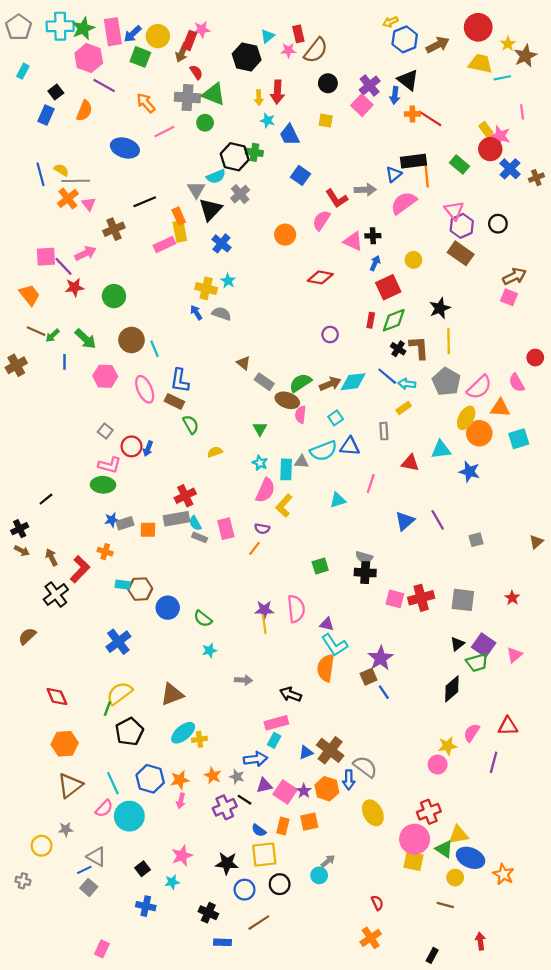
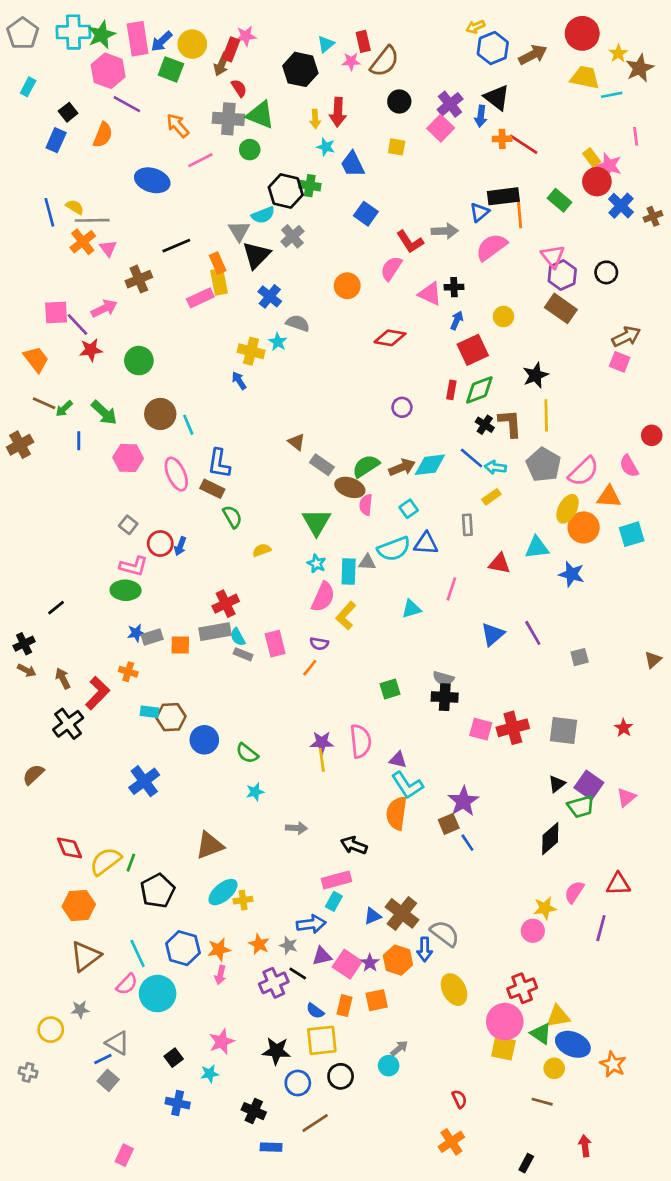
gray semicircle: (221, 314) -> (298, 323), moved
green triangle: (260, 429) -> (316, 522), size x1.6
yellow semicircle: (119, 693) -> (105, 861), moved

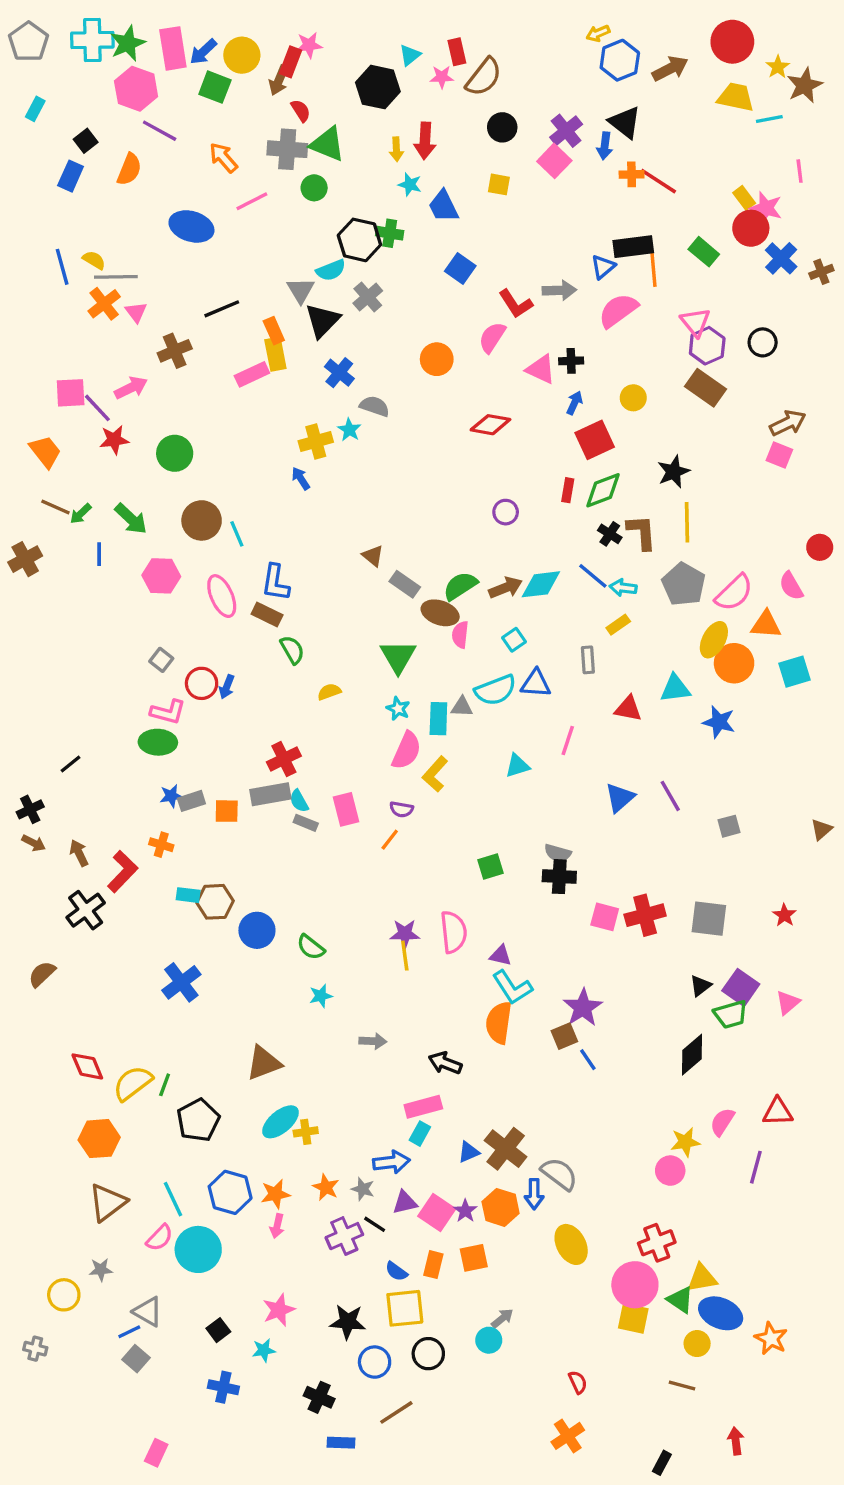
yellow cross: (251, 351) -> (316, 441), turned -30

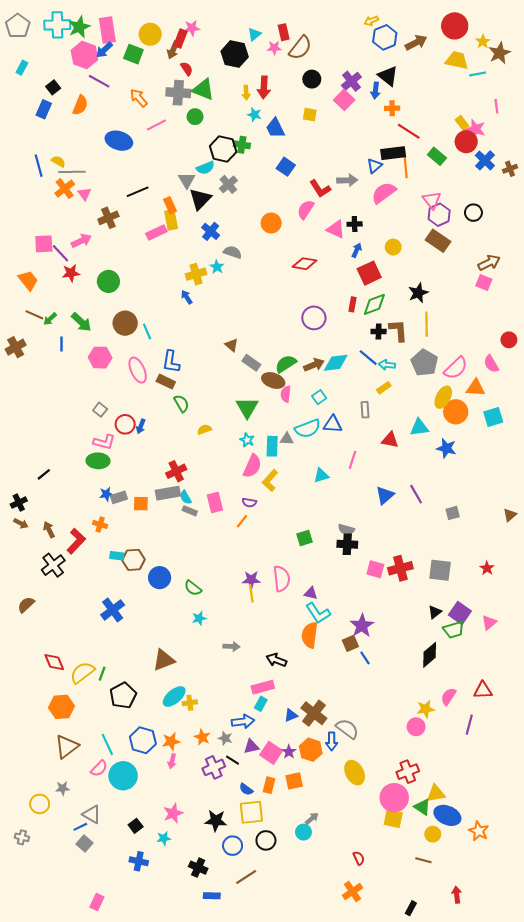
blue arrow: (203, 52) -> (104, 50), moved
red line: (658, 181) -> (409, 131), moved
purple circle: (506, 512) -> (314, 318), size x1.5
black cross: (610, 534) -> (379, 331), turned -32

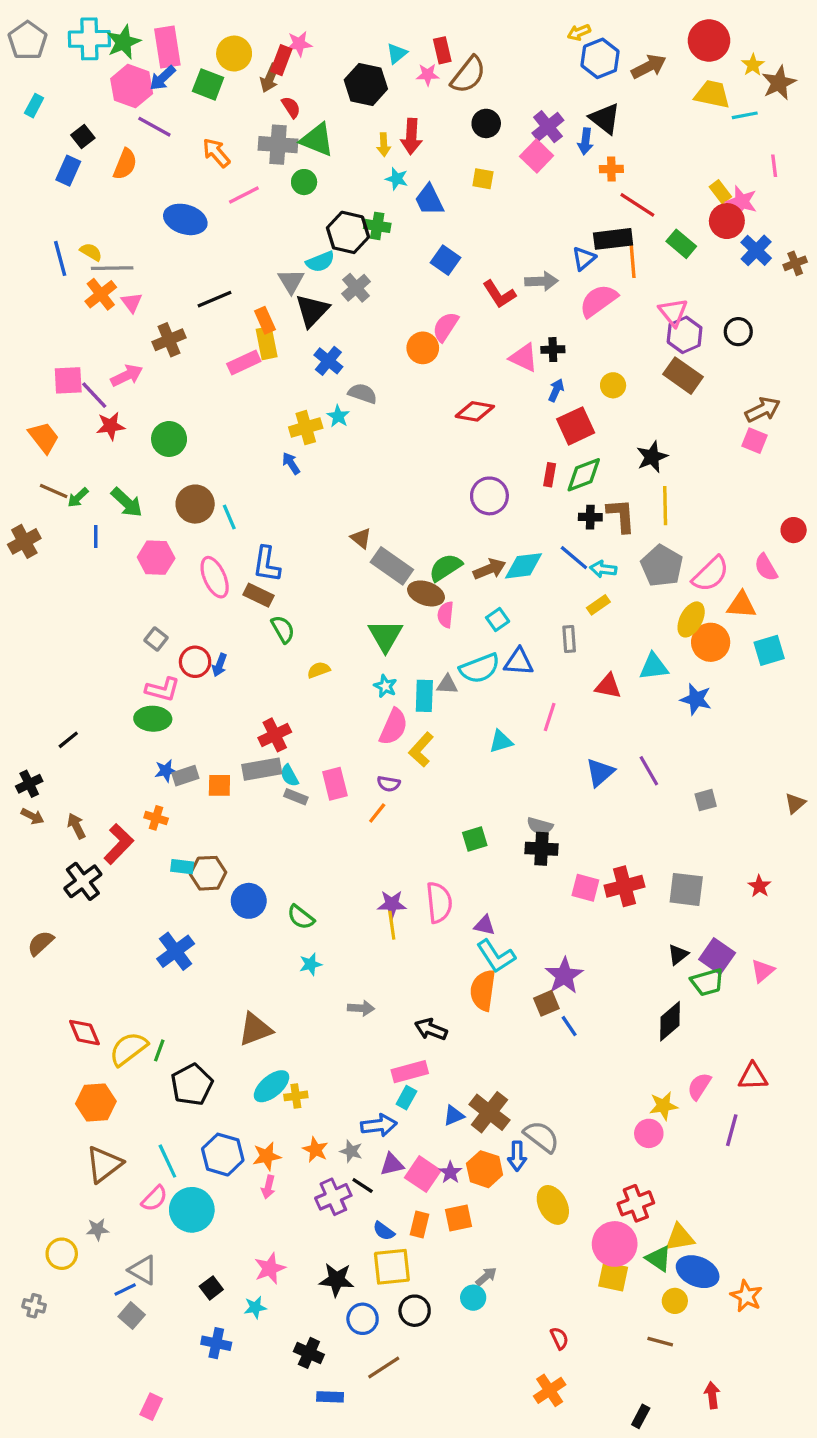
pink semicircle: (306, 209) -> (446, 327), moved
gray rectangle: (251, 363) -> (392, 566), size x1.4

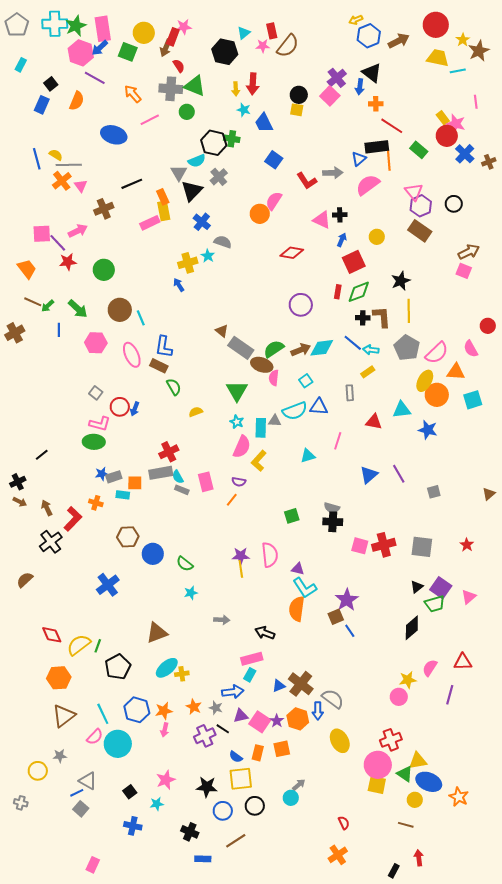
black circle: (486, 123) -> (299, 95), moved
cyan rectangle: (182, 867) -> (123, 495), moved
red arrow: (712, 1395) -> (419, 858), moved

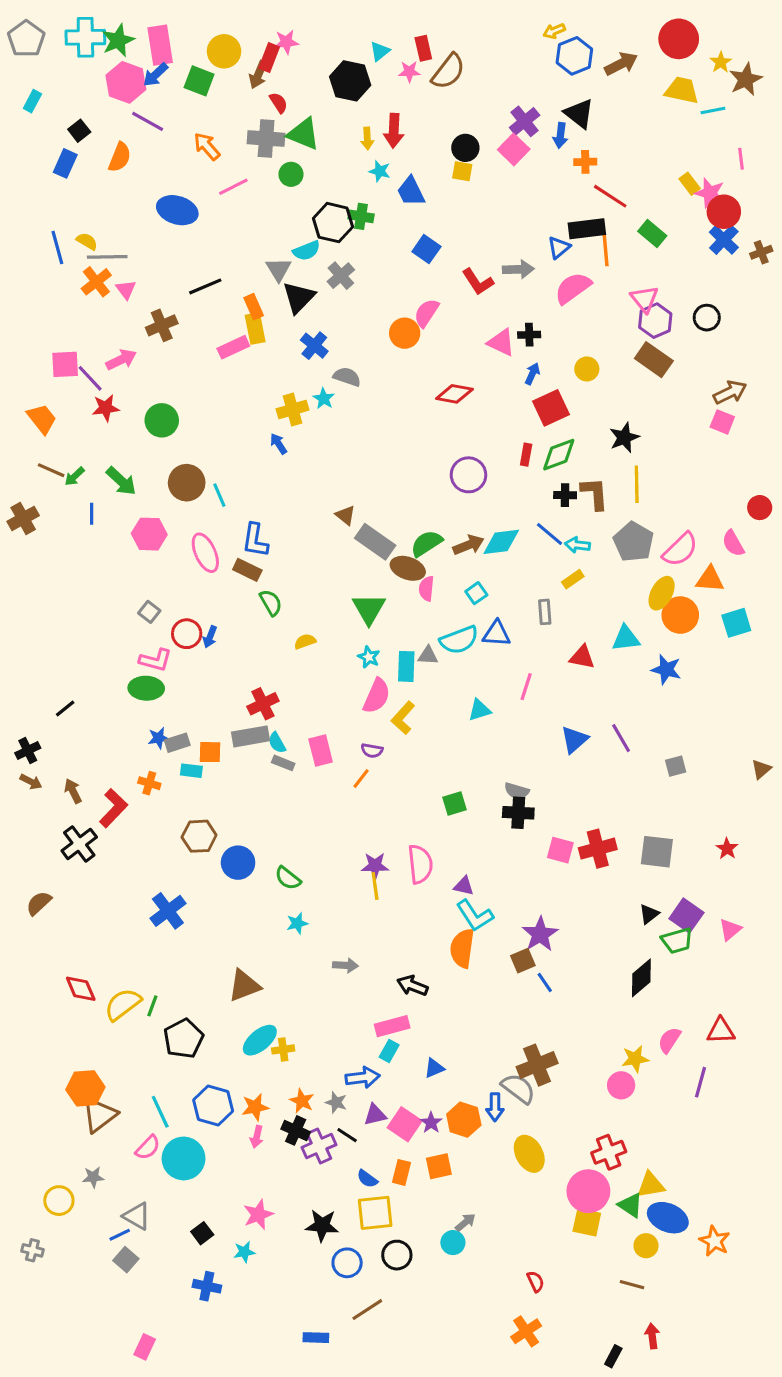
red circle: (447, 136) -> (724, 212), moved
orange hexagon: (59, 678) -> (85, 1088), moved
brown cross: (301, 684) -> (537, 1065), moved, turned 30
black cross: (190, 832) -> (296, 1130), moved

